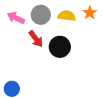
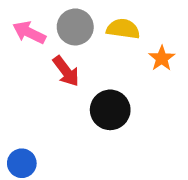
orange star: (90, 13) -> (162, 58), moved
black circle: (60, 47) -> (110, 110), moved

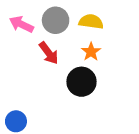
orange star: (162, 58) -> (91, 52), moved

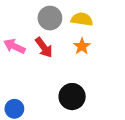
pink arrow: (21, 24) -> (14, 46), moved
black circle: (82, 82) -> (72, 97), moved

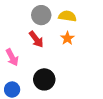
pink arrow: (14, 46) -> (12, 57), moved, turned -144
black circle: (72, 97) -> (44, 79), moved

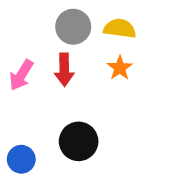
red arrow: (36, 39) -> (64, 70), turned 36
pink arrow: (12, 57) -> (21, 75), moved, turned 60

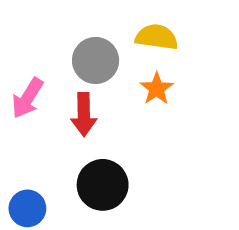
gray circle: (73, 27) -> (96, 60), moved
red arrow: (64, 70) -> (84, 114), moved

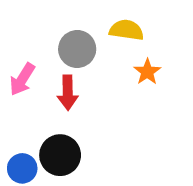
orange star: (157, 89) -> (147, 72), moved
black circle: (103, 185) -> (60, 155), moved

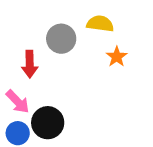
pink arrow: (22, 79) -> (18, 102), moved, turned -76
red arrow: (68, 93) -> (30, 64), moved

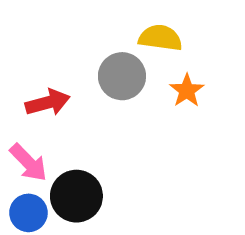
gray circle: (61, 39) -> (122, 76), moved
red arrow: (30, 64) -> (48, 103), turned -104

